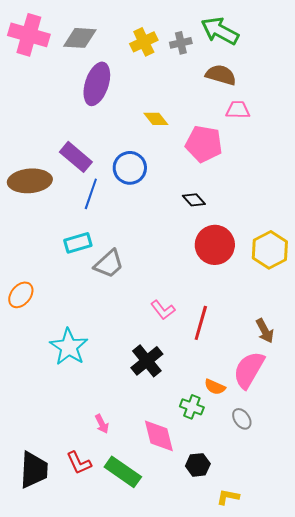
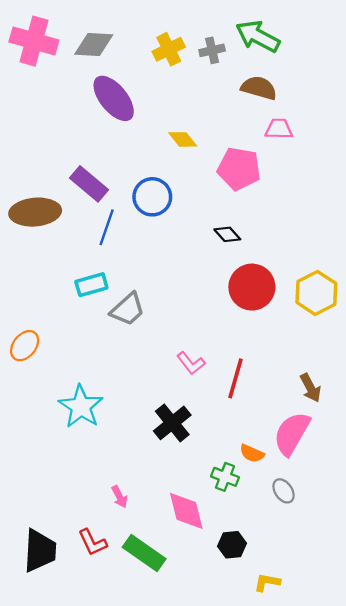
purple ellipse: (97, 84) -> (114, 98), turned -57

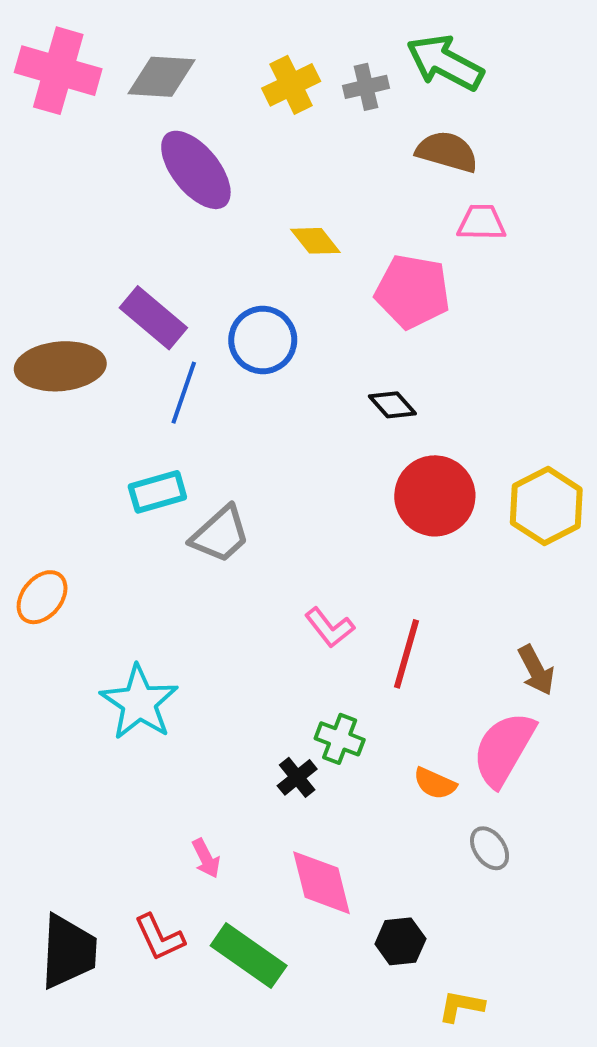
black cross: (172, 423) -> (297, 777), moved, size x0.6
green cross: (225, 477) -> (340, 739), moved

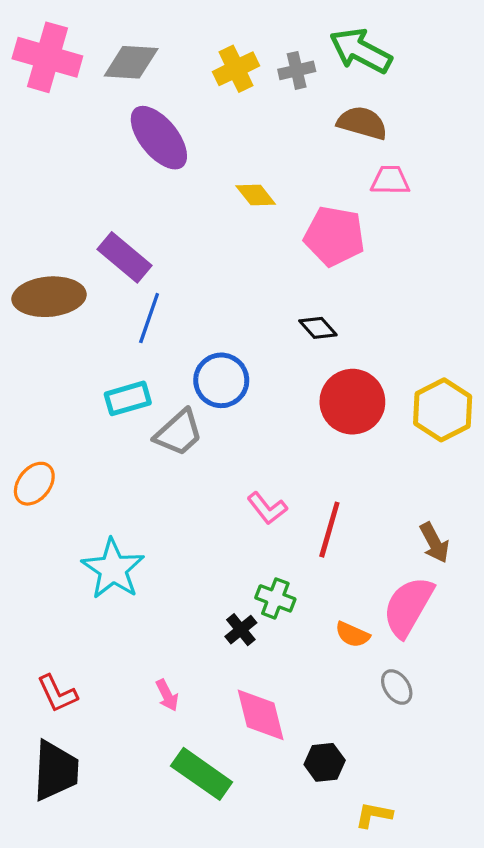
blue circle: (263, 340) -> (221, 380), moved
red L-shape: (159, 937) -> (57, 694), moved

